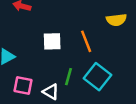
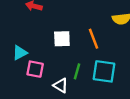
cyan square: (97, 77) -> (104, 71), turned -30
pink square: (23, 85) -> (35, 69), moved

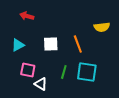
cyan triangle: (20, 53) -> (18, 45), moved
white triangle: (61, 85) -> (41, 84), moved

